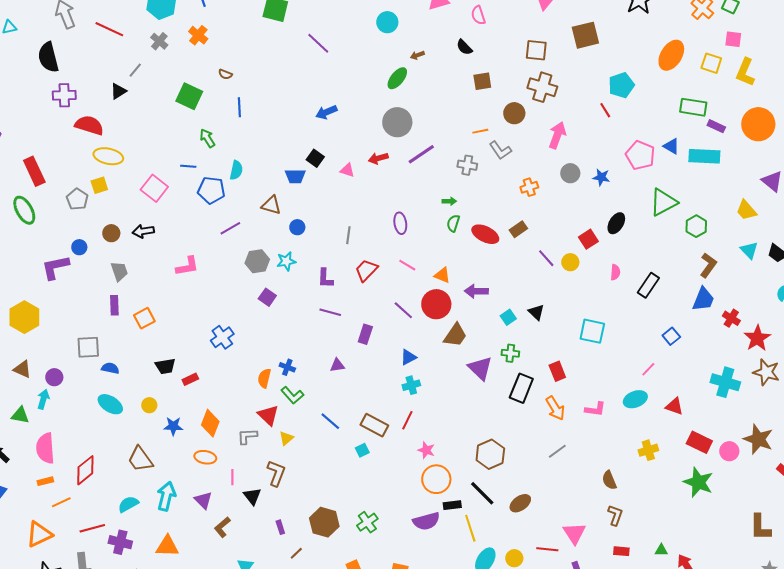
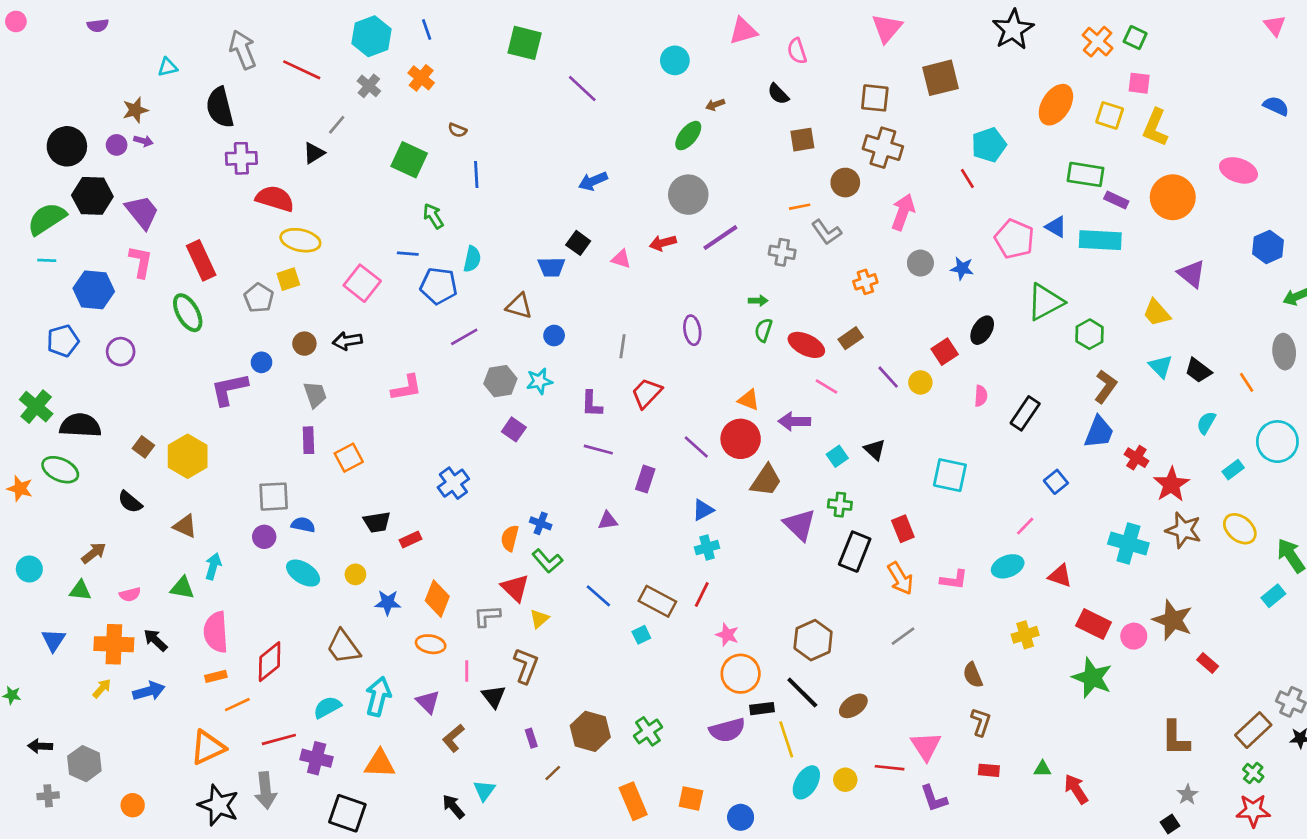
pink line: (407, 265) -> (826, 387), moved
purple circle: (54, 377) -> (264, 537), moved

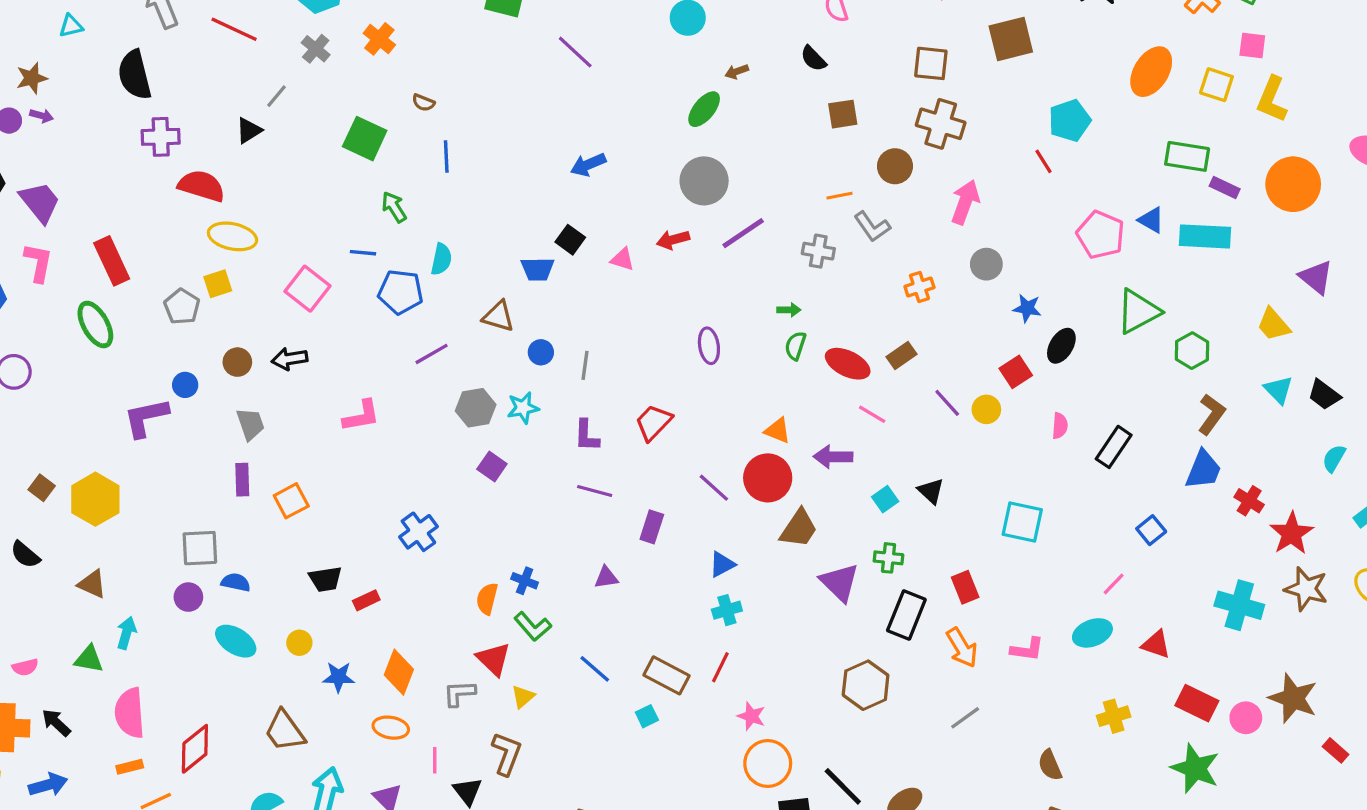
blue star: (962, 268) -> (1027, 308), moved
gray line: (622, 346) -> (585, 365), moved
brown hexagon: (813, 640) -> (866, 685), moved

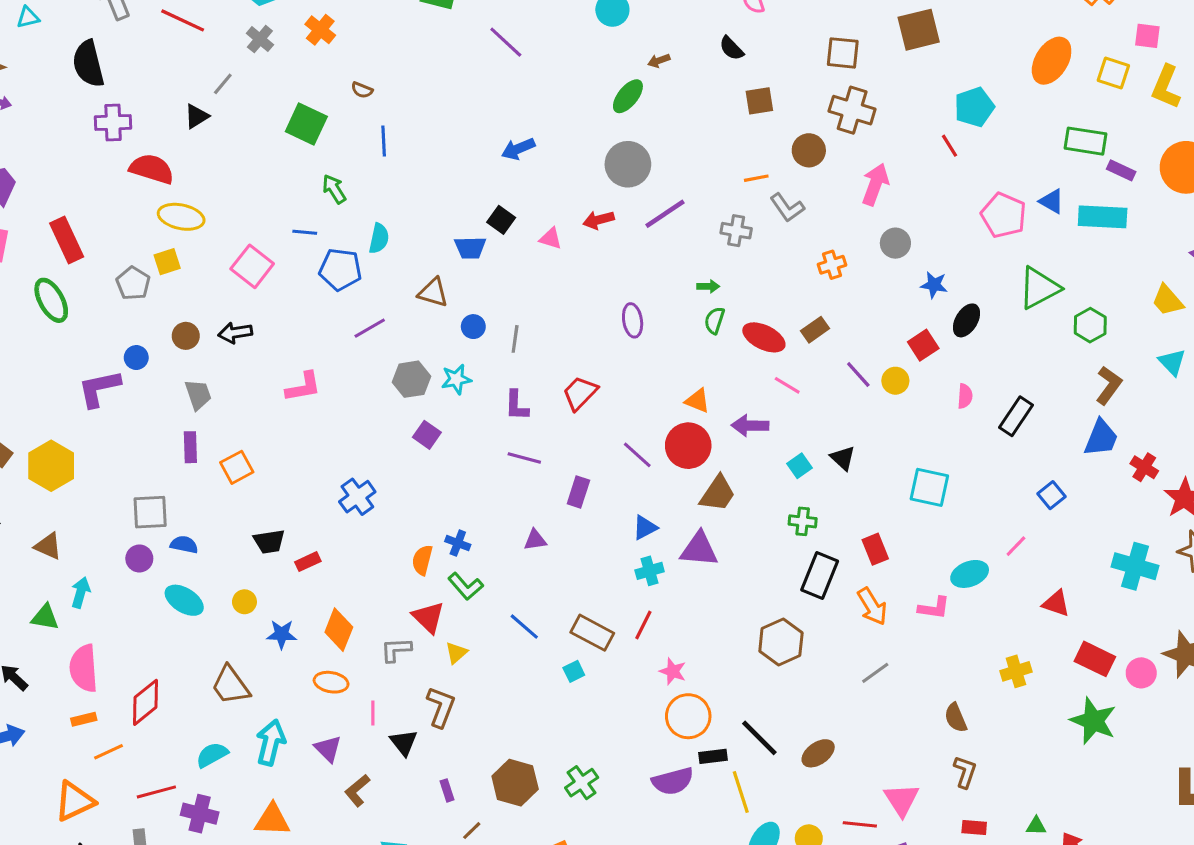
purple triangle: (840, 582) -> (699, 549), moved, turned -39
cyan ellipse: (1092, 633) -> (970, 574), moved

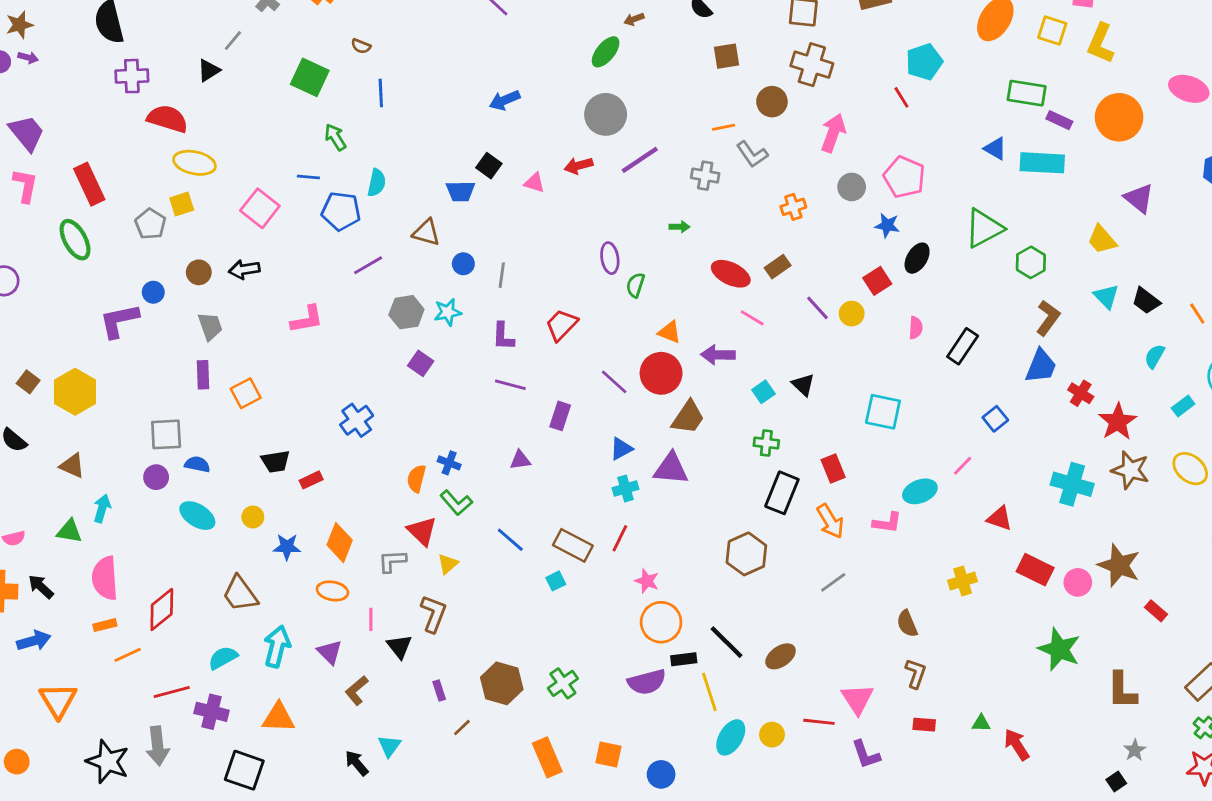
pink pentagon: (1004, 215) -> (904, 177), moved
green semicircle: (714, 320) -> (635, 285), moved
green star: (1093, 721) -> (1059, 649), moved
orange triangle: (74, 801) -> (58, 700), moved, turned -36

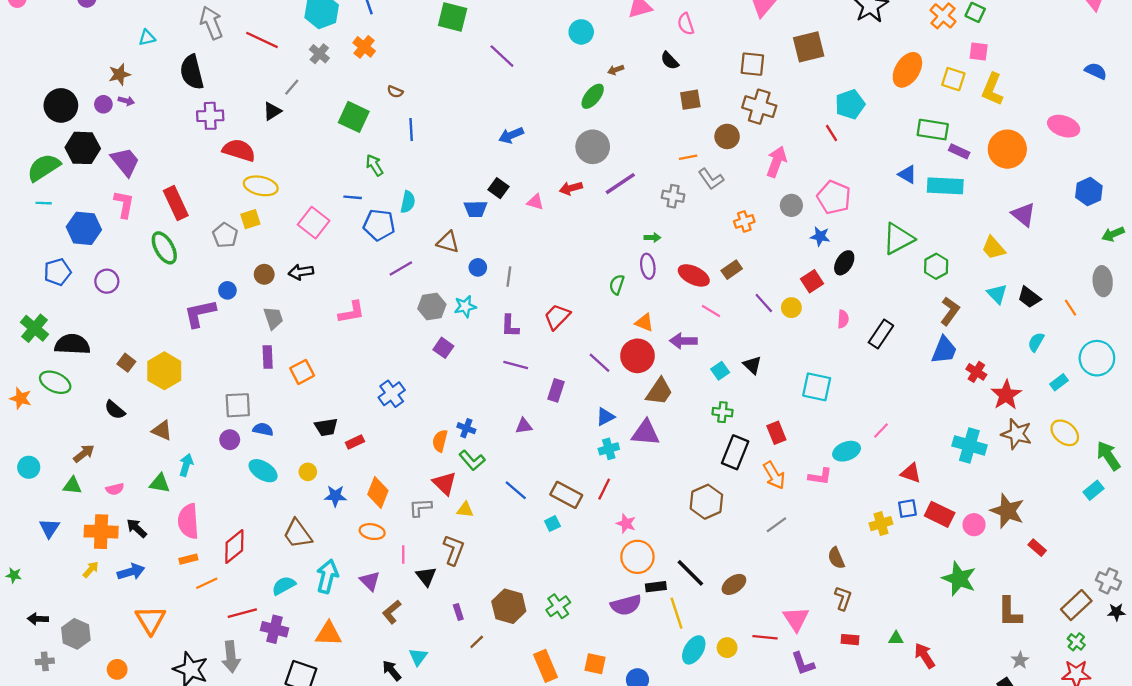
purple ellipse: (610, 258) -> (648, 266), moved
blue square: (995, 419) -> (907, 509), moved, turned 30
yellow triangle: (448, 564) -> (465, 510), turned 48

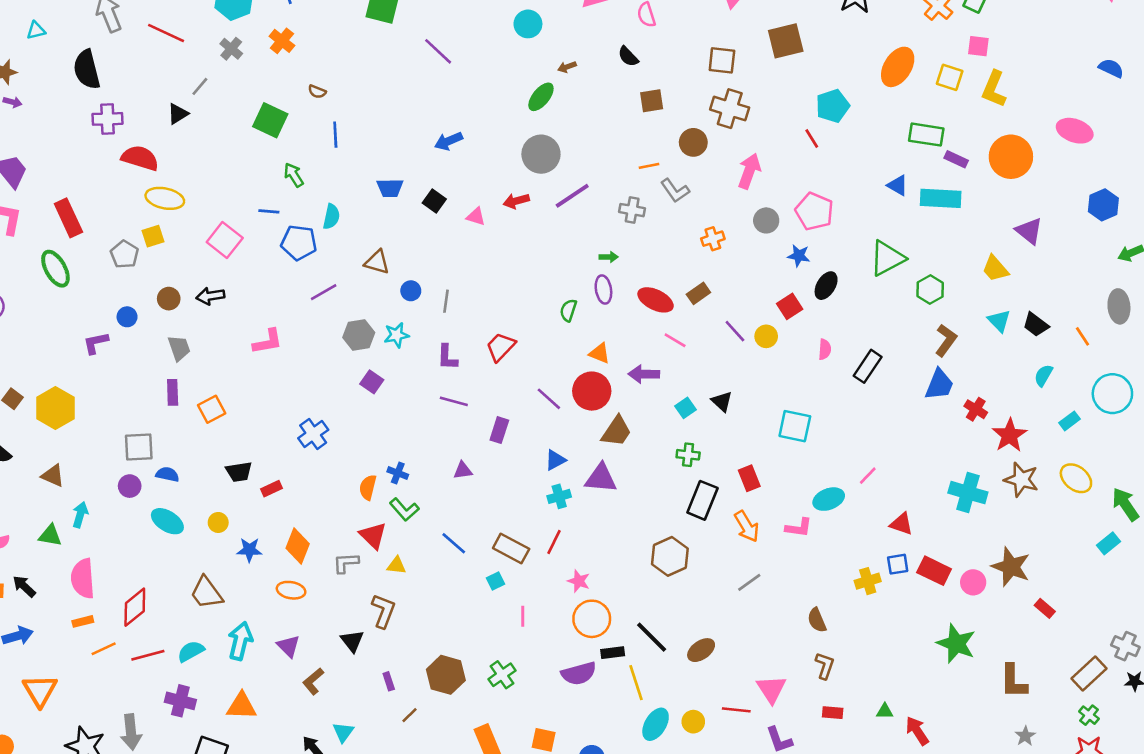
blue trapezoid: (476, 209) -> (390, 188), moved
purple L-shape: (200, 313) -> (96, 343), size x0.7
pink line: (403, 555) -> (523, 616), moved
red line: (242, 613) -> (148, 655), moved

